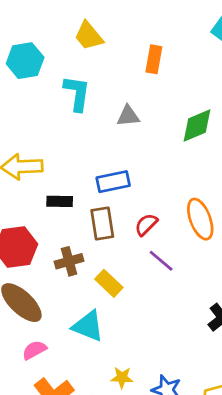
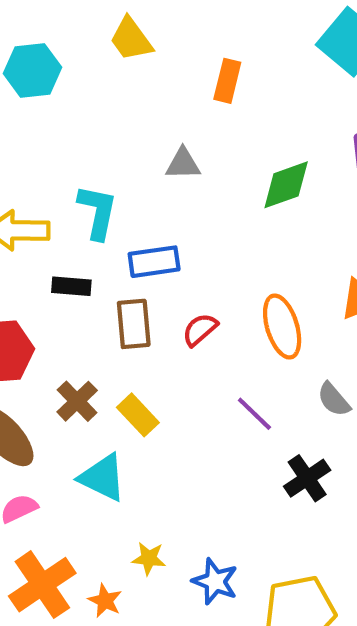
cyan L-shape: (77, 93) -> (98, 212), moved
brown cross: (69, 261) -> (77, 401), moved, turned -32
purple line: (161, 261) -> (254, 414), moved

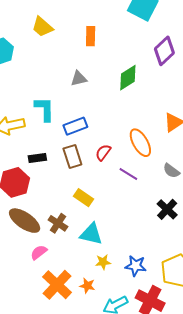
black rectangle: (71, 286) -> (37, 158), moved
brown cross: (77, 401) -> (58, 223), moved
purple line: (254, 414) -> (128, 174), moved
cyan triangle: (102, 478) -> (91, 234), moved

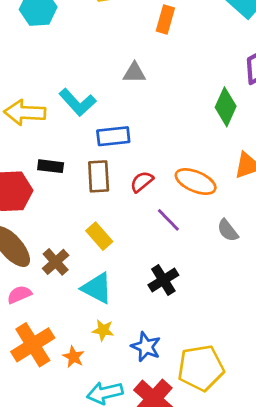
green diamond: (128, 78) -> (226, 107), moved, turned -48
cyan L-shape: (45, 109) -> (77, 102), turned 124
orange ellipse: (140, 143) -> (196, 182), turned -52
black cross: (167, 209) -> (163, 280), moved

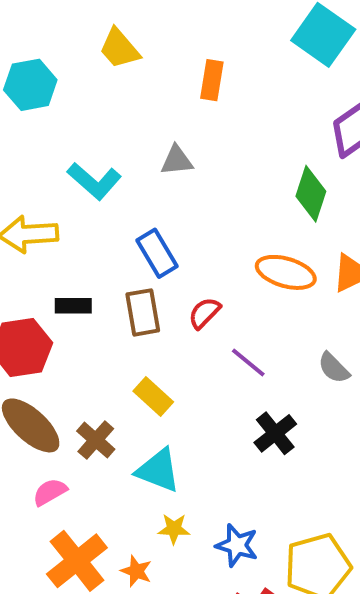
cyan L-shape: (77, 102) -> (94, 181), moved
blue rectangle: (113, 136) -> (157, 253), turned 72
orange ellipse: (196, 182) -> (286, 272), moved
black cross: (163, 280) -> (275, 433), moved

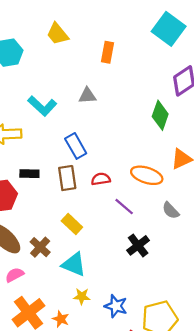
orange ellipse: (286, 272) -> (147, 175), moved
red semicircle: (204, 313) -> (101, 179), turned 36

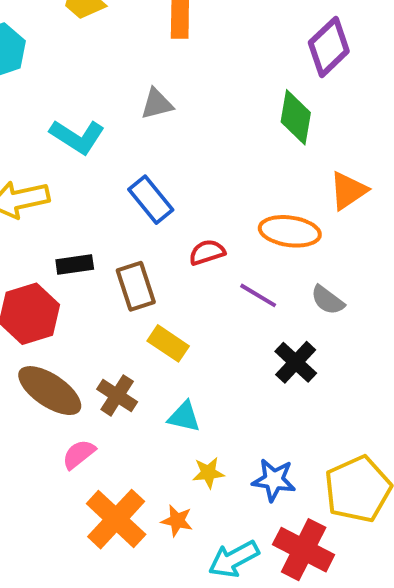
brown rectangle: (67, 178) -> (136, 286), moved
gray semicircle: (171, 210) -> (327, 300), moved
cyan triangle: (74, 264) -> (184, 417), size x0.7

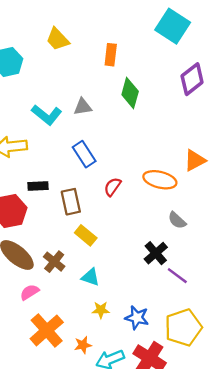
gray triangle: (157, 104) -> (83, 107), moved
green diamond: (296, 117) -> (130, 93), moved
red semicircle: (207, 252) -> (113, 187), turned -42
purple line: (258, 295) -> (177, 276), moved
orange star: (177, 521) -> (83, 345), moved, turned -30

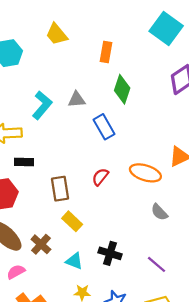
cyan L-shape: (47, 115) -> (42, 105), turned -92
blue rectangle: (84, 154) -> (104, 127), moved
black rectangle: (38, 186) -> (24, 162), moved
black cross: (156, 253) -> (110, 253), moved, turned -35

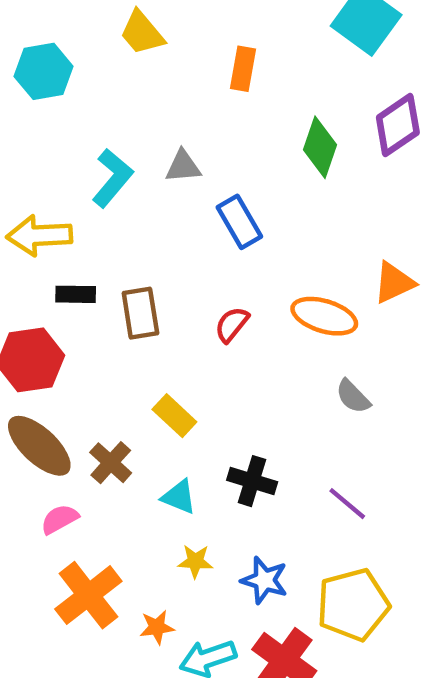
green diamond: (122, 89) -> (320, 147), moved
brown rectangle: (60, 189) -> (140, 313), moved

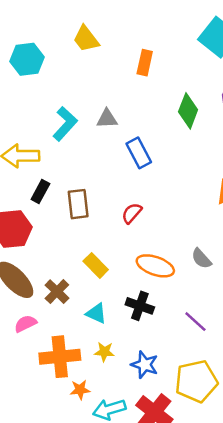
black rectangle: (76, 294) -> (40, 191), turned -65
orange ellipse: (324, 316) -> (155, 266), moved
orange cross: (88, 595) -> (60, 357), moved, turned 30

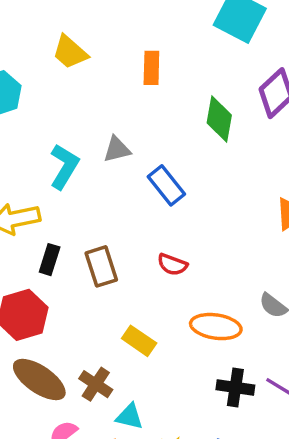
red semicircle: (132, 213) -> (172, 265), turned -100
black cross: (140, 306) -> (235, 387), moved
cyan triangle: (96, 313) -> (130, 417), moved

